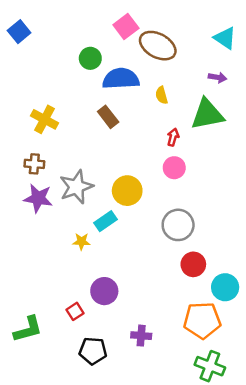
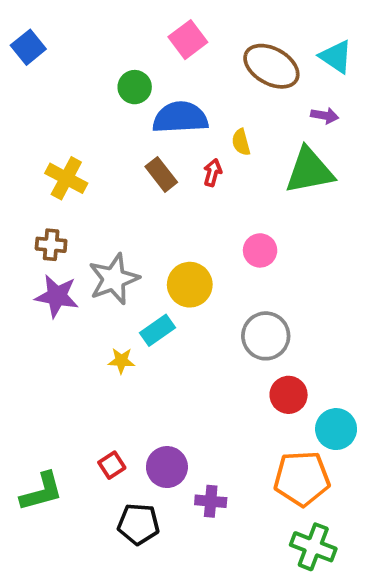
brown ellipse: (158, 46) -> (271, 66), moved
red arrow: (173, 137) -> (213, 173), moved
purple circle: (104, 291) -> (167, 467), moved

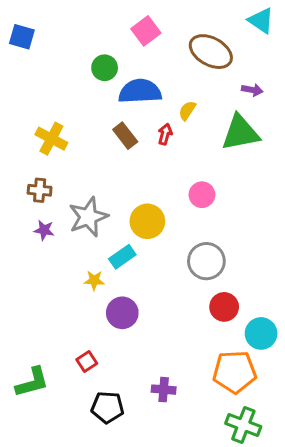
blue square: (28, 47) -> (22, 37), turned -35
cyan triangle: (336, 57) -> (261, 21), moved
yellow semicircle: (241, 142) -> (187, 111), turned 48
purple star: (57, 296) -> (44, 230), size x0.6
purple circle: (167, 467) -> (122, 313), moved

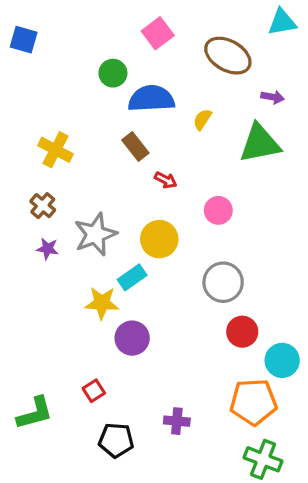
cyan triangle: (261, 21) -> (282, 22), turned -44
red arrow: (165, 134) -> (166, 180), moved, turned 102
brown cross: (40, 190) -> (43, 206), turned 35
yellow star: (94, 280) -> (102, 303), size x1.5

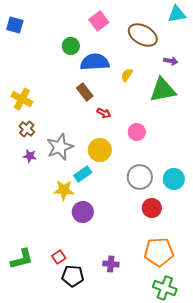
yellow cross: (56, 150) -> (22, 99), moved
cyan circle: (282, 360) -> (174, 179), moved
red square: (94, 391) -> (59, 257), moved

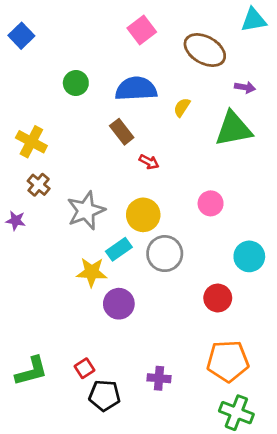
blue square: (15, 25) -> (21, 36), turned 30
green circle: (71, 46) -> (76, 83), moved
pink circle: (137, 132) -> (211, 203), moved
purple star: (30, 156) -> (16, 221), moved
gray circle: (140, 177) -> (165, 254), moved

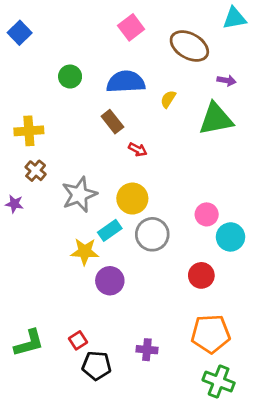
yellow cross: (31, 142) -> (29, 131), turned -32
pink circle: (211, 203) -> (207, 214), moved

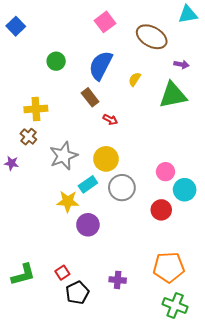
blue semicircle: (126, 82) -> (101, 65), turned -60
yellow cross: (29, 131) -> (36, 109), moved
red circle: (201, 275) -> (161, 210), moved
black pentagon: (97, 366) -> (77, 293), turned -30

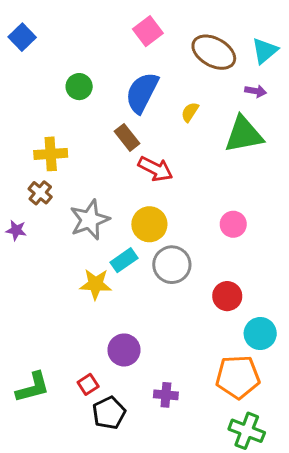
cyan triangle: (188, 14) -> (265, 51), moved, turned -30
red arrow: (110, 120) -> (155, 169), size x1.6
pink circle: (165, 172) -> (233, 224), moved
cyan circle: (185, 190) -> (260, 334), moved
purple circle: (88, 225) -> (124, 350), moved

